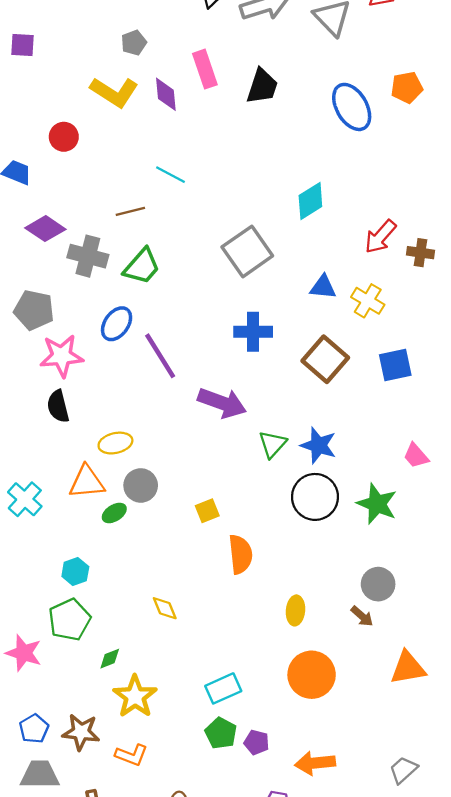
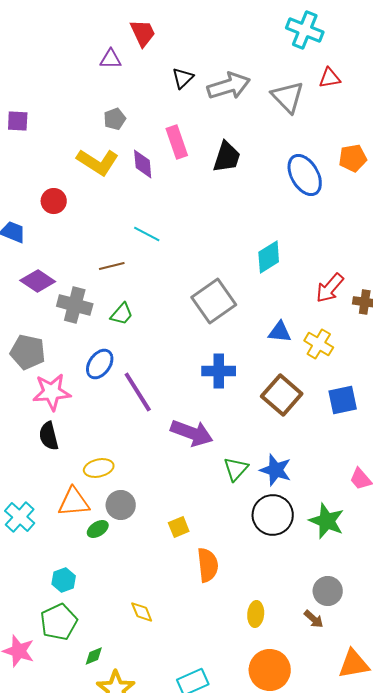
green trapezoid: (142, 266) -> (122, 314), size x0.7

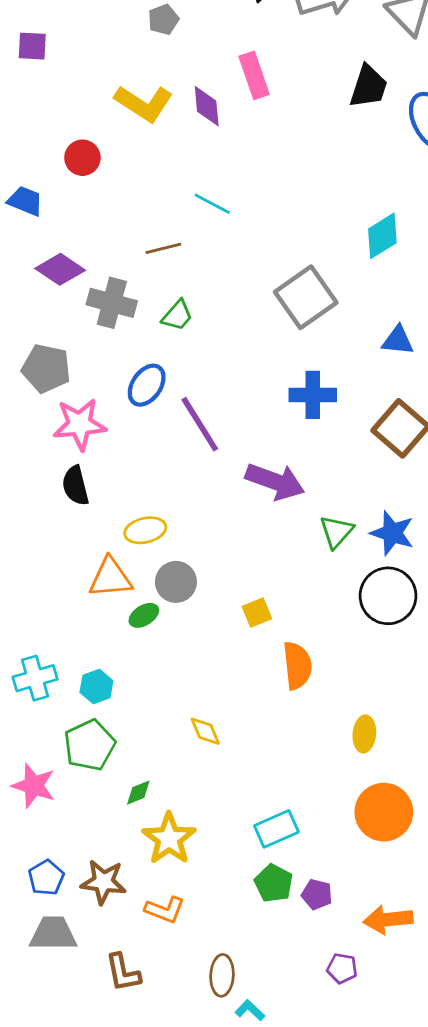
gray pentagon: (115, 119) -> (163, 20), moved
black trapezoid: (227, 157) -> (369, 87), moved
cyan cross: (20, 517) -> (35, 678), moved, turned 32

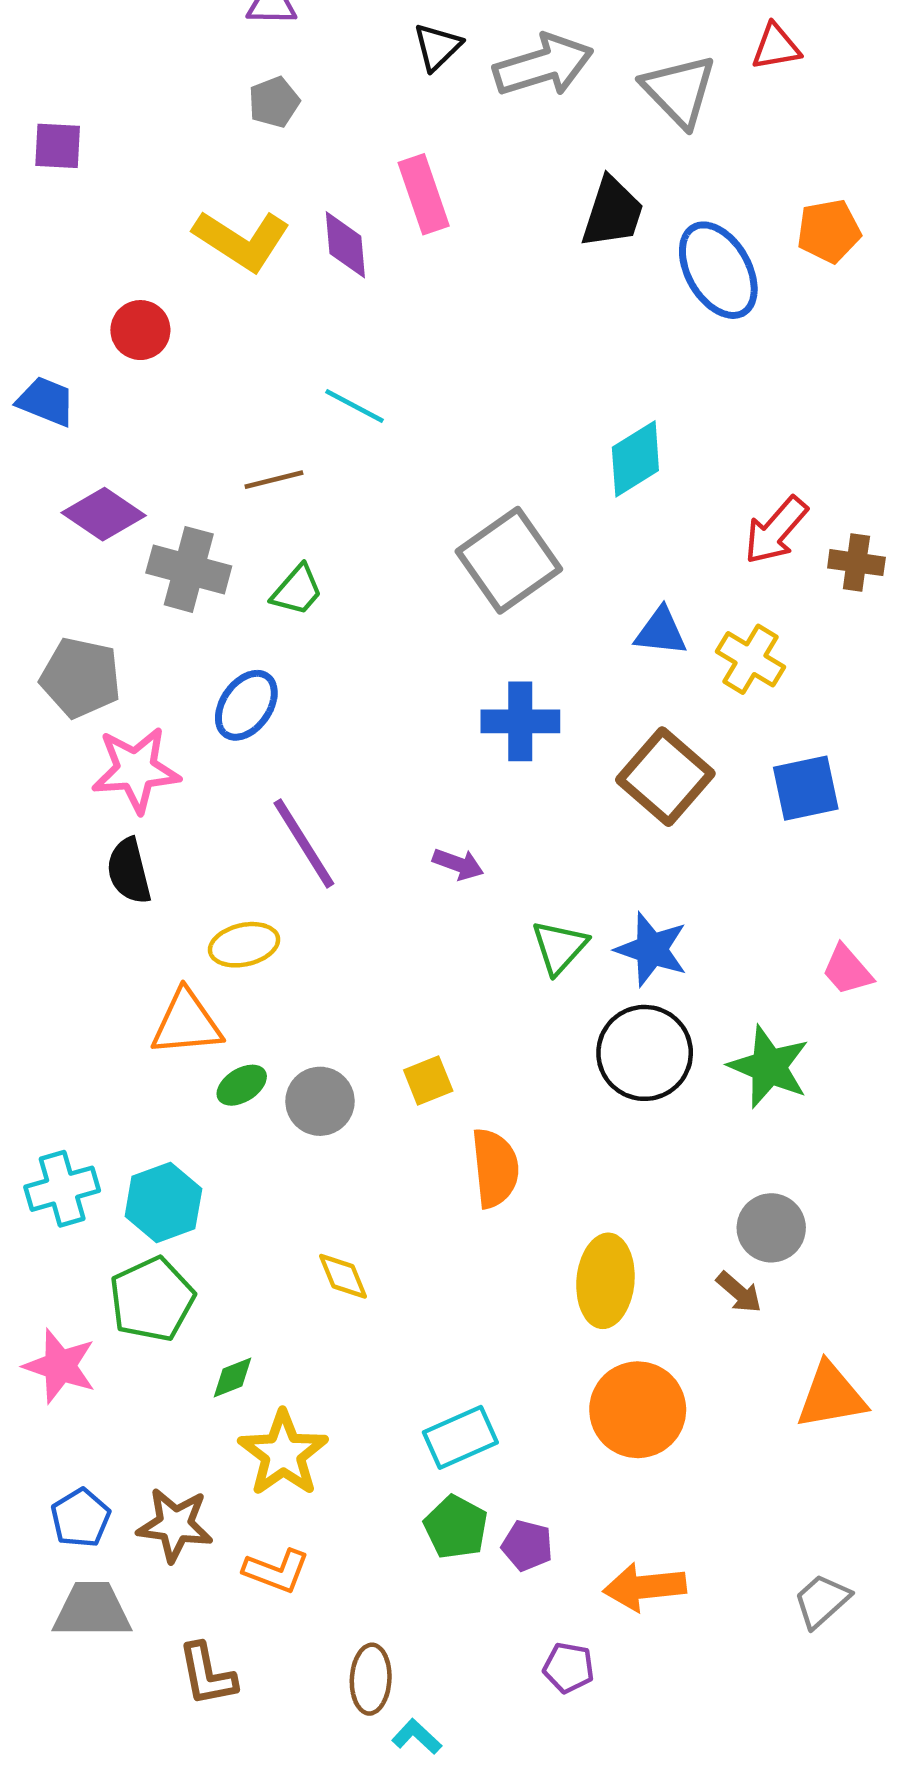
purple line: (200, 424) -> (304, 843), moved
purple arrow: (275, 481) -> (458, 864), size x0.5
gray circle: (176, 582) -> (320, 1101), moved
cyan hexagon: (96, 687) -> (163, 1203), size x1.4
yellow ellipse: (364, 734) -> (605, 1281), size x1.5

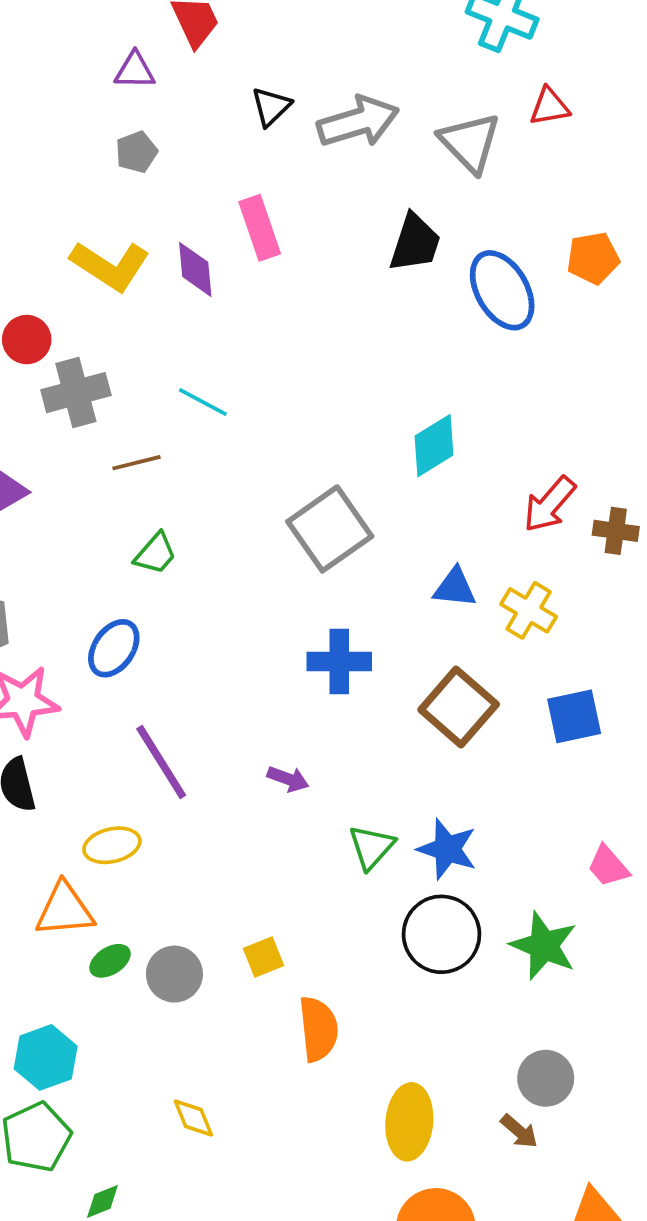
gray cross: (189, 569) -> (76, 393), moved, turned -30

